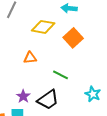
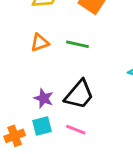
green line: (61, 75) -> (77, 44), moved

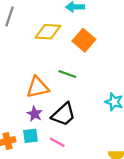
orange triangle: (40, 43) -> (38, 87), moved, size x1.5

